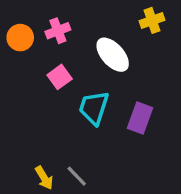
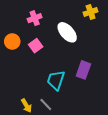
orange circle: (20, 38) -> (12, 41), moved
cyan trapezoid: (94, 108) -> (56, 80), moved

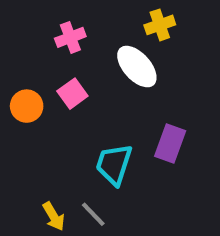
yellow cross: (91, 12) -> (160, 25), moved
orange circle: (12, 41) -> (27, 106), moved

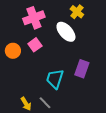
yellow cross: (160, 25) -> (77, 12), turned -32
pink cross: (70, 37) -> (34, 18), size x1.5

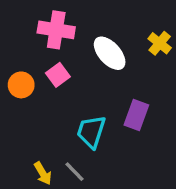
yellow cross: (77, 12) -> (160, 43), moved
pink cross: (34, 18) -> (56, 30), turned 30

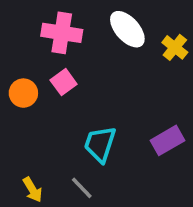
white ellipse: (110, 53) -> (127, 29), moved
purple rectangle: (136, 115) -> (168, 140), moved, turned 40
yellow arrow: (43, 173) -> (33, 190), moved

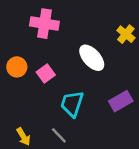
white ellipse: (127, 29) -> (92, 58), moved
pink square: (64, 82) -> (46, 74), moved

